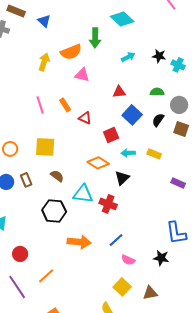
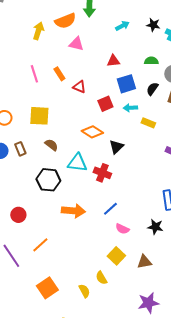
blue square: (132, 115) -> (126, 84), turned 30
cyan arrow: (128, 153) -> (130, 108), moved
red circle: (20, 254) -> (18, 215), moved

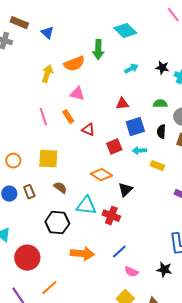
pink triangle: (76, 44) -> (77, 94), moved
black semicircle: (152, 89) -> (161, 132), turned -32
red circle: (18, 215) -> (27, 258), size x1.6

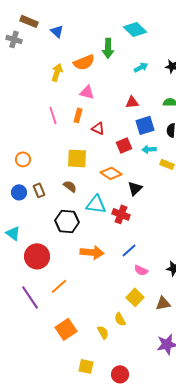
orange rectangle: (68, 117) -> (78, 115), turned 48
yellow square: (48, 159) -> (77, 158), moved

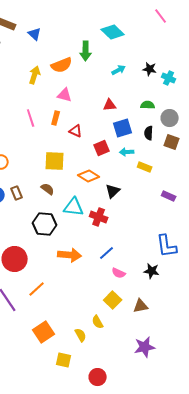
yellow square: (86, 366) -> (64, 360), moved

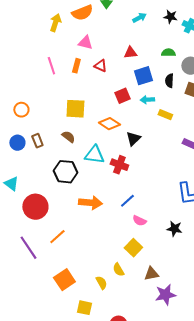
red triangle: (76, 131) -> (100, 66), moved
black star: (152, 271) -> (174, 229), moved
brown triangle: (141, 306) -> (151, 274), moved

